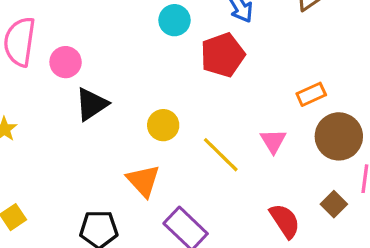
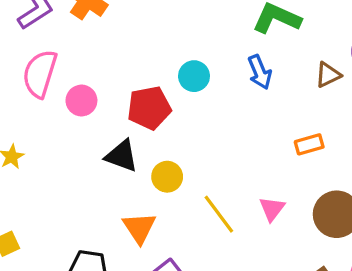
red pentagon: (223, 55) -> (149, 108), moved
orange rectangle: (311, 94) -> (309, 144), moved
black triangle: (92, 104) -> (122, 156), moved, turned 45

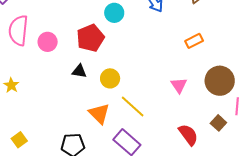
black triangle: (122, 156) -> (79, 71), size x0.7
yellow line: (219, 214) -> (133, 107), moved

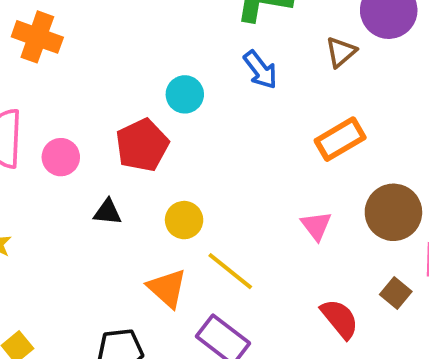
orange rectangle: (194, 41) -> (340, 139), size x1.4
black triangle: (79, 71) -> (108, 212), moved

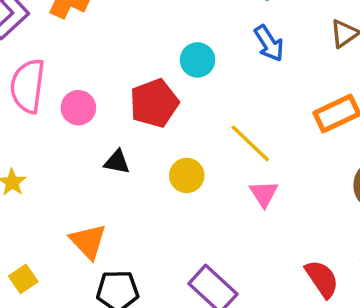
pink triangle: (316, 226) -> (264, 194), moved
yellow line: (230, 271) -> (250, 143), moved
orange triangle: (167, 288) -> (88, 241), moved

